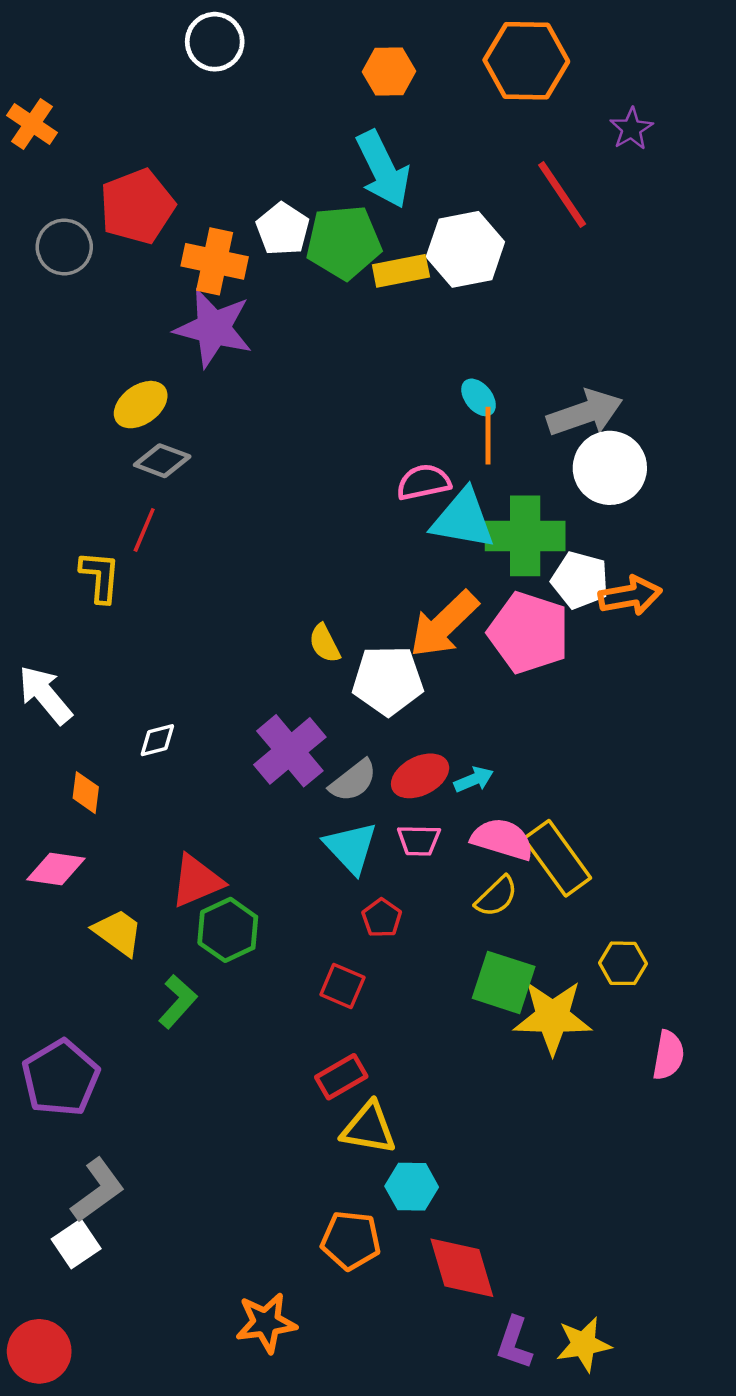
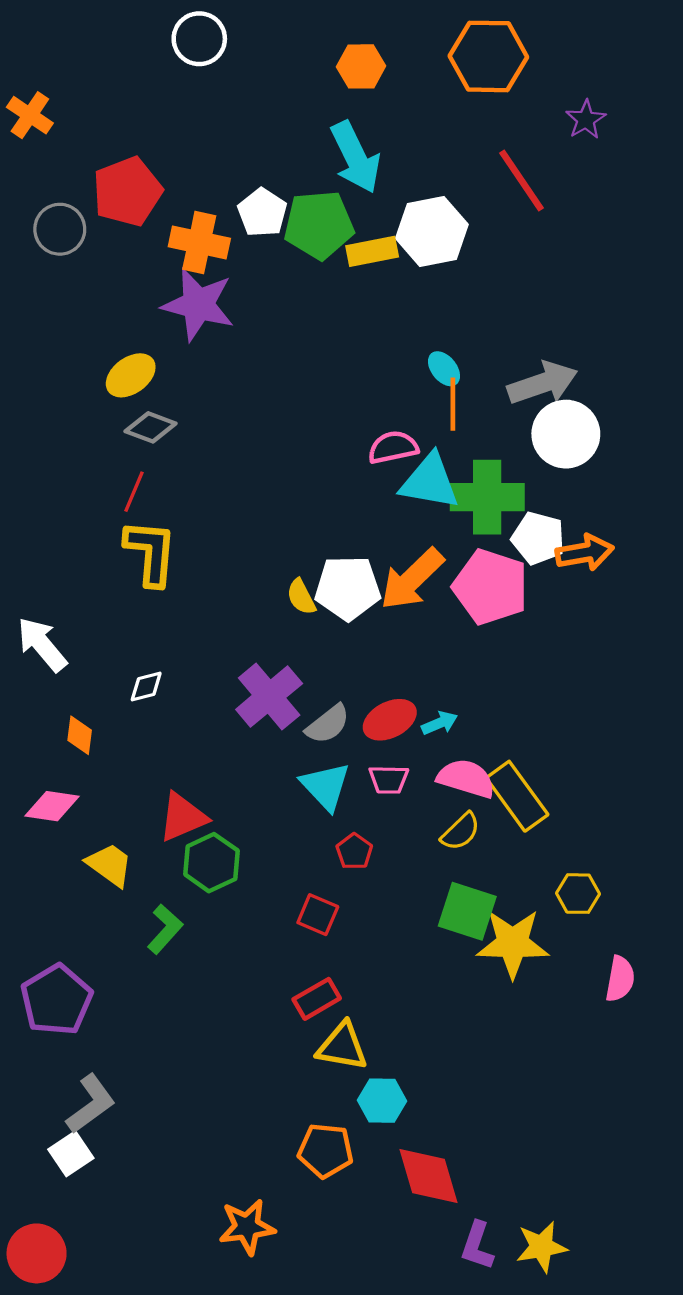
yellow L-shape: (100, 577) -> (151, 553), moved, size x1.4
white pentagon: (388, 680) -> (348, 588), moved

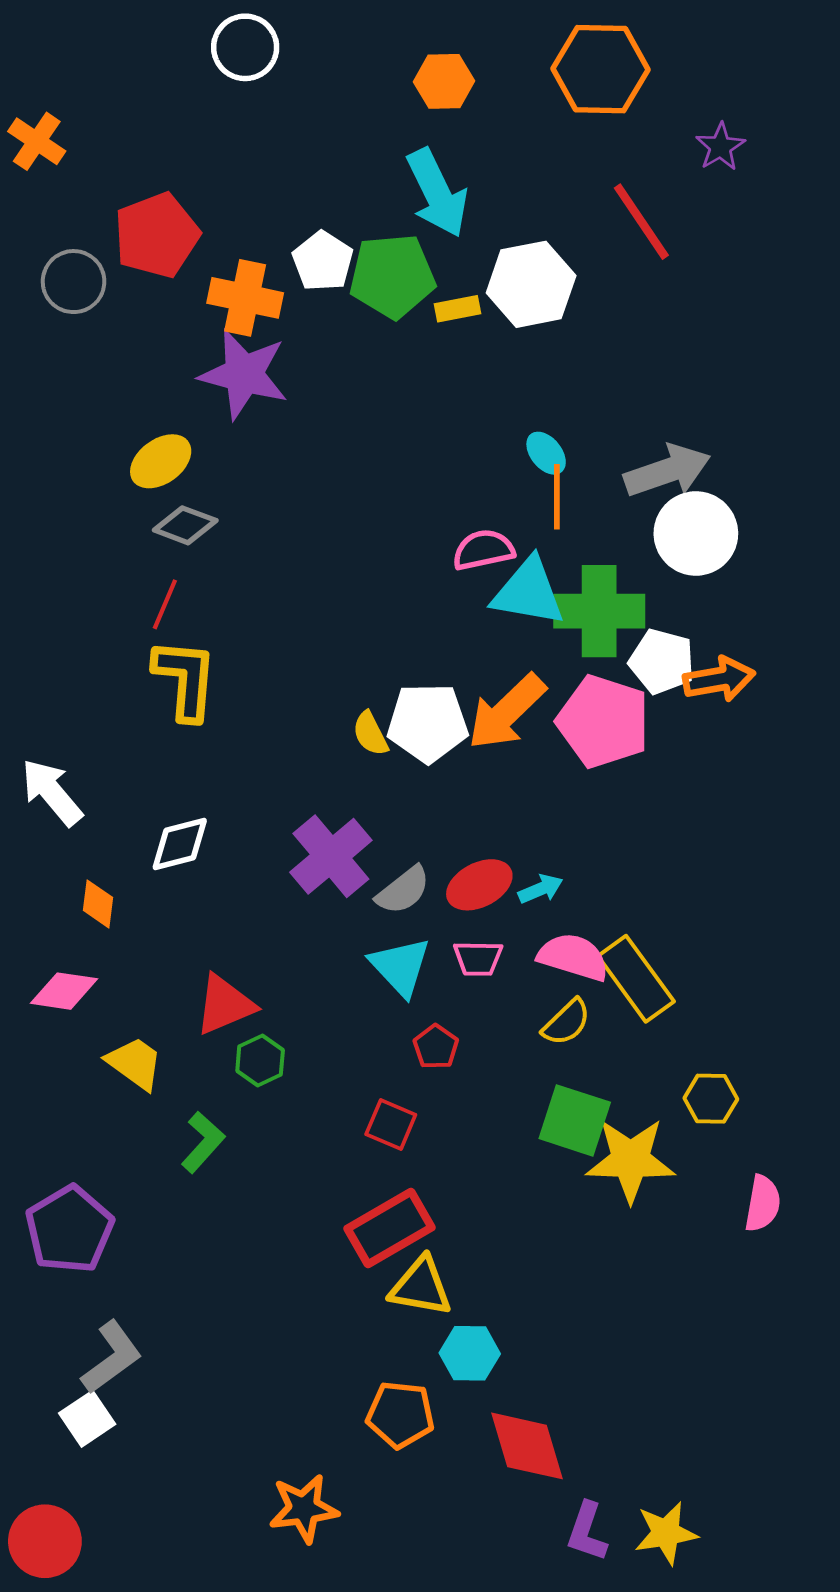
yellow rectangle: (372, 251) -> (458, 309), size x0.7
white diamond: (146, 687) -> (180, 844), size x1.4
green hexagon: (211, 863) -> (260, 1061), size x0.7
red rectangle: (317, 999) -> (389, 1228), size x1.5

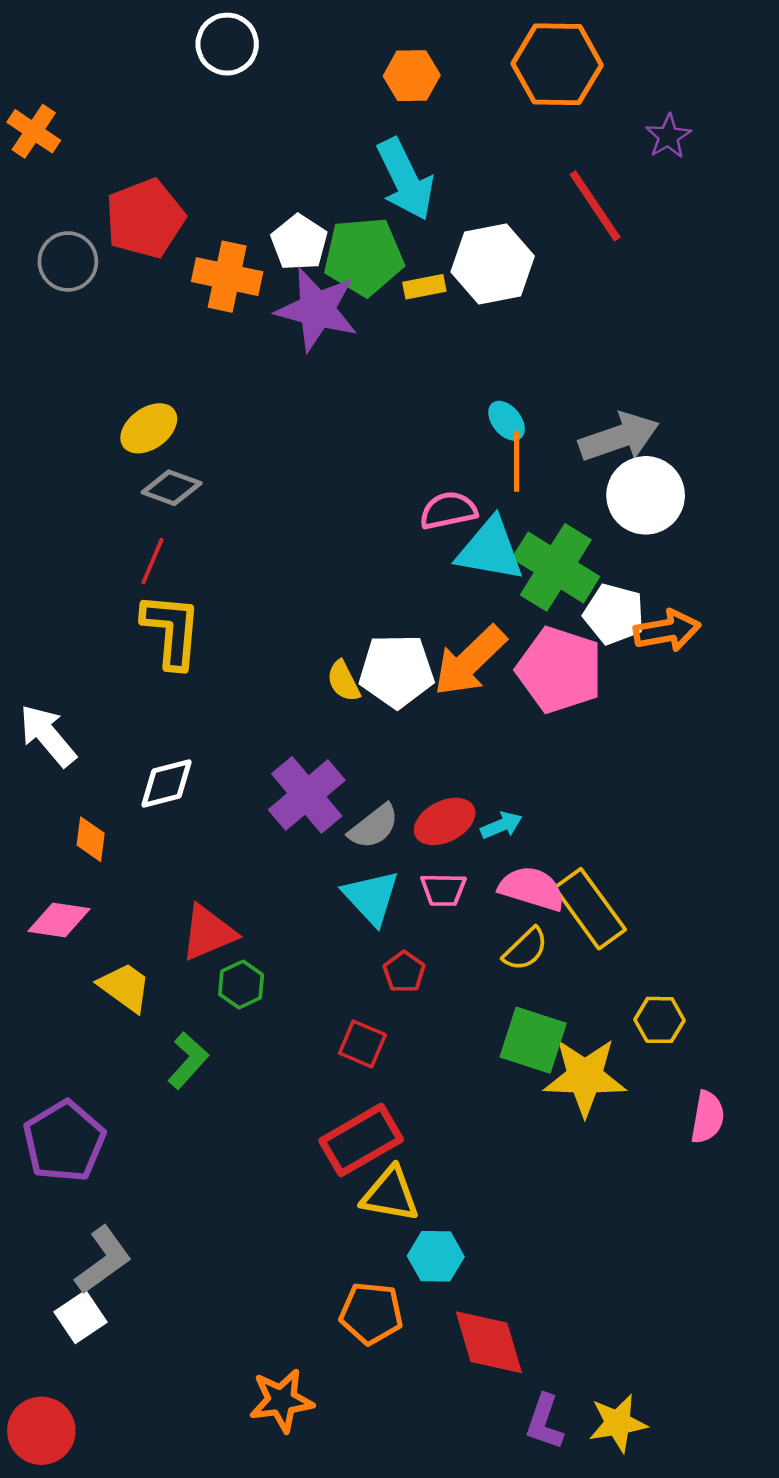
purple star: (244, 374) -> (317, 310), moved
green cross: (599, 611) -> (556, 567), turned 32

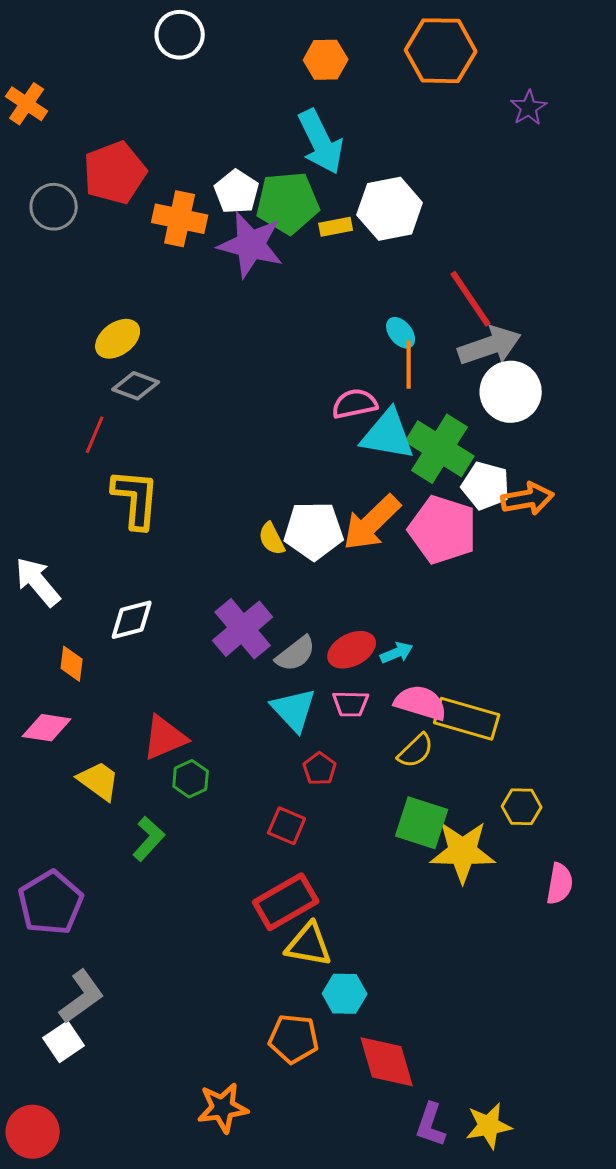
red line: (595, 206) -> (471, 299), moved
red line: (153, 561) -> (95, 435), moved
yellow rectangle: (590, 909) -> (467, 719), turned -38

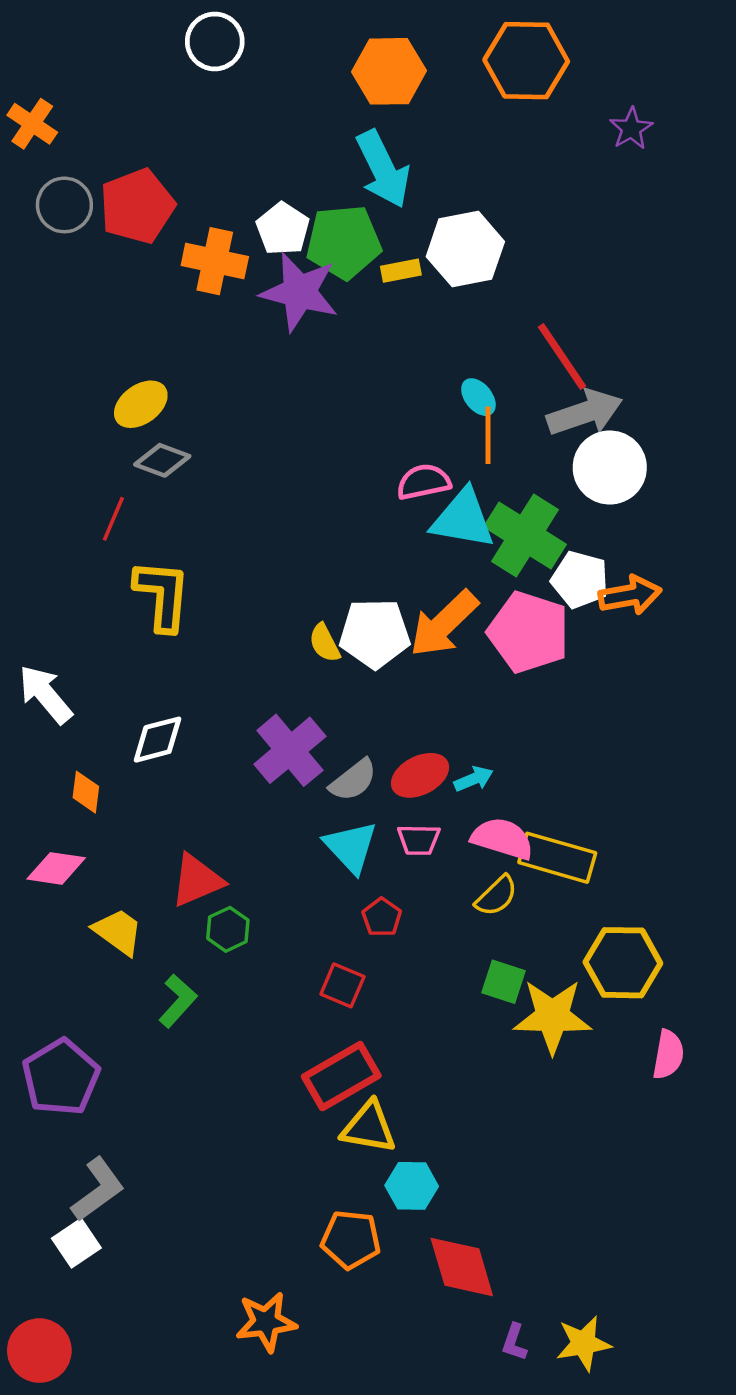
orange hexagon: (326, 60) -> (389, 71), size x1.4
gray circle: (54, 207) -> (64, 205), moved
yellow hexagon: (522, 807) -> (623, 963), size x1.6
green square: (422, 823) -> (504, 982), size x0.7
purple L-shape: (431, 1125) -> (514, 1342), size x0.7

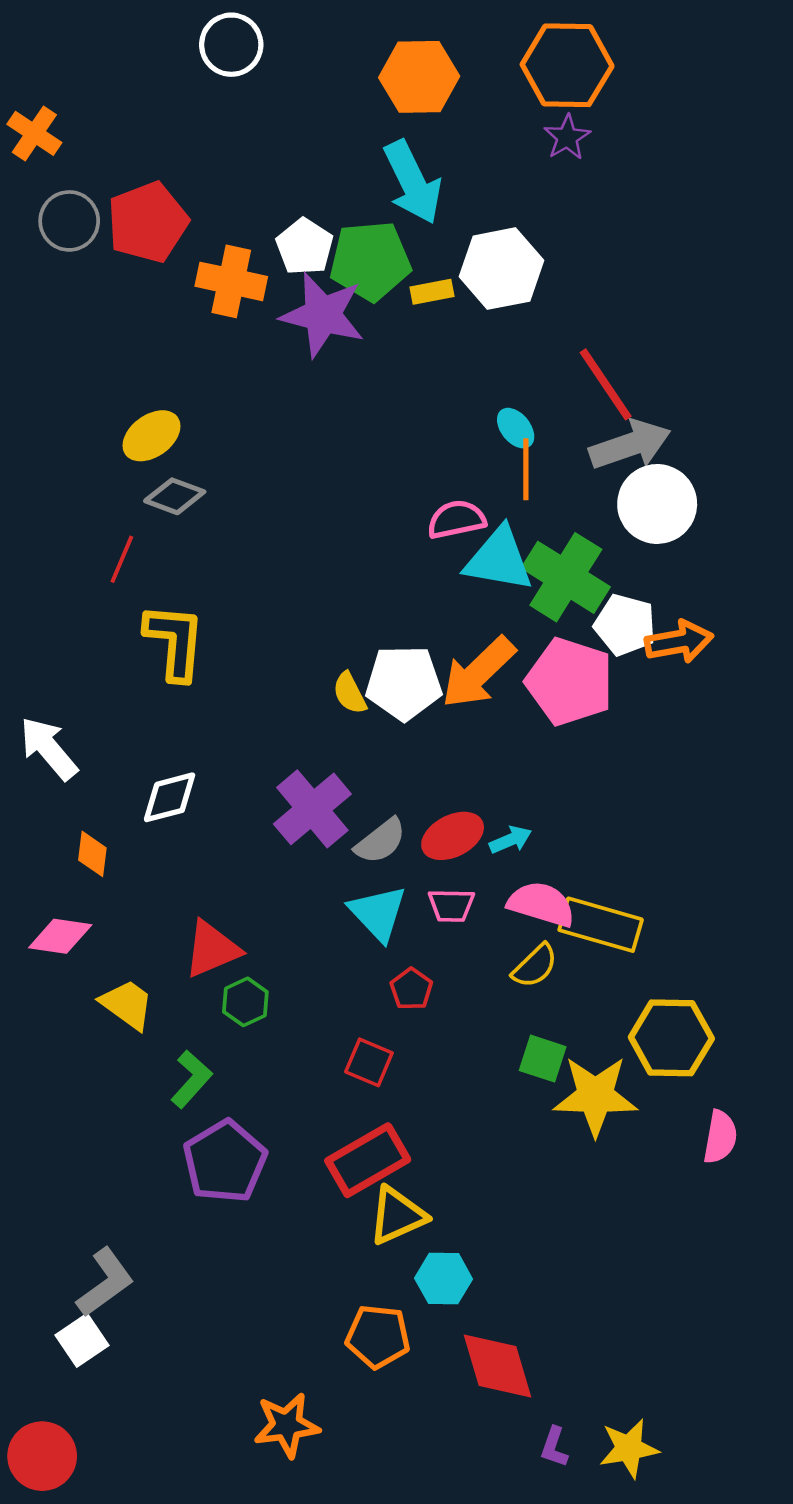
purple star: (631, 129) -> (567, 137), moved
purple pentagon: (61, 1077) -> (225, 1161), moved
yellow triangle: (369, 1127) -> (397, 1215), turned -34

